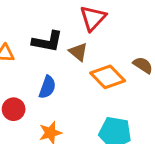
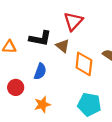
orange diamond: (108, 77) -> (84, 64), turned 50

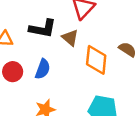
red circle: (16, 87) -> (13, 72), moved

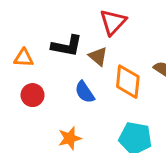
blue semicircle: (43, 69) -> (85, 92), moved, turned 126

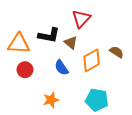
orange triangle: (24, 58) -> (19, 44), size x1.6
orange diamond: (128, 82) -> (92, 60), turned 55

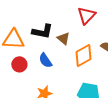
red triangle: (81, 19) -> (86, 15), moved
blue semicircle: (61, 68) -> (45, 60), moved

